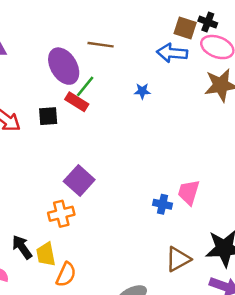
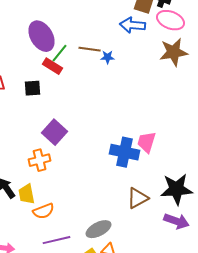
brown line: (101, 45) -> (90, 49), moved
black square: (48, 116) -> (33, 88), moved
blue cross: (163, 204) -> (125, 152), size x1.8
orange semicircle: (66, 275) -> (44, 211), turned 45

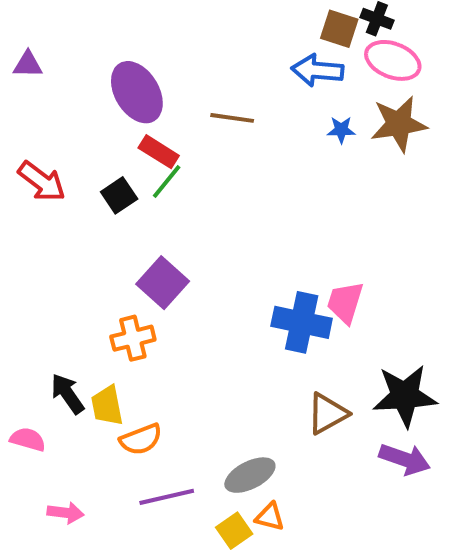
green line: (60, 53) -> (167, 181), moved
blue star: (108, 57) -> (341, 130), moved
black square: (33, 88) -> (119, 195), turned -30

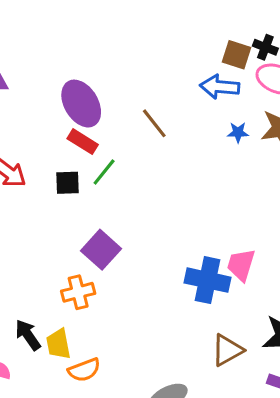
brown line: (232, 118) -> (154, 123), turned 44
red rectangle: (159, 152) -> (83, 142), moved
black square: (119, 195) -> (67, 183), turned 32

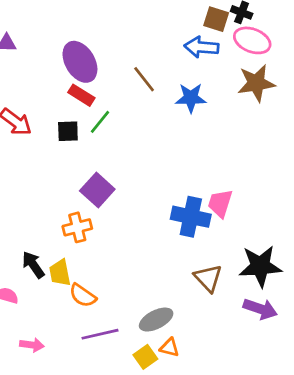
blue star: (238, 132) -> (191, 98), moved, size x1.6
brown triangle: (227, 350) -> (208, 278), turned -44
orange semicircle: (84, 370) -> (83, 295), turned 56

